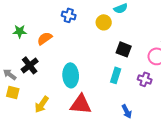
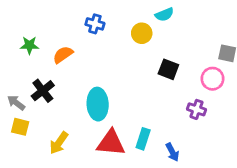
cyan rectangle: (116, 75) -> (143, 139), moved

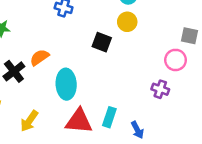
yellow circle: (142, 33) -> (127, 22), moved
orange semicircle: (63, 55) -> (39, 57), moved
black square: (168, 69) -> (102, 42), moved

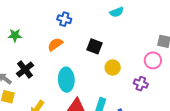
yellow circle: (127, 22) -> (113, 67), moved
orange semicircle: (39, 57) -> (55, 44), moved

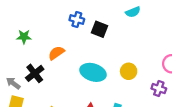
orange semicircle: (55, 44) -> (56, 53), moved
black square: (94, 46) -> (99, 29), moved
cyan ellipse: (66, 80) -> (93, 72), moved, turned -70

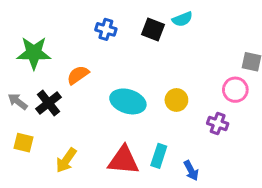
black square: (99, 29) -> (153, 29), moved
green star: (24, 37) -> (34, 53), size x1.6
gray arrow: (13, 83) -> (18, 101), moved

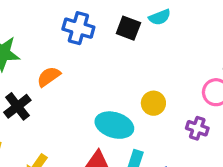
blue cross: (106, 29) -> (78, 28), size x1.4
cyan ellipse: (128, 101) -> (114, 125), moved

